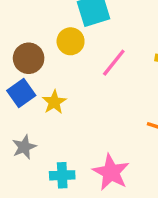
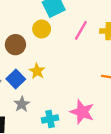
pink line: (114, 63) -> (81, 30), moved
blue square: (21, 93) -> (16, 79), moved

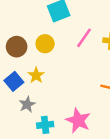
yellow circle: (42, 29) -> (45, 44), moved
gray star: (22, 104) -> (27, 104), moved

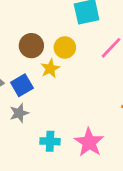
yellow star: (36, 75) -> (50, 68), moved
gray star: (27, 104) -> (19, 113), moved

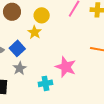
brown circle: (31, 46) -> (12, 12), moved
pink star: (89, 142) -> (66, 67), moved

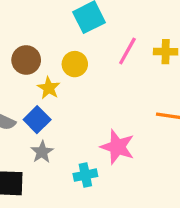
yellow star: (35, 32) -> (49, 88), moved

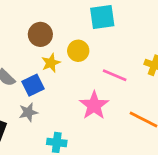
pink line: (127, 51) -> (115, 75), moved, turned 65
pink star: (117, 147) -> (94, 105), moved

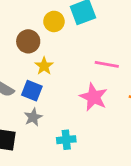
yellow circle: (78, 51) -> (54, 21), moved
blue square: (33, 85) -> (32, 91), turned -30

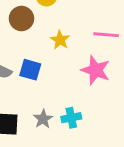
yellow star: (44, 66) -> (60, 40), moved
gray star: (33, 117) -> (43, 119), moved

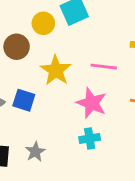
yellow star: (60, 40) -> (56, 70), size x1.5
cyan cross: (71, 118) -> (90, 138), moved

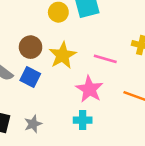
brown circle: (17, 47) -> (31, 47), moved

